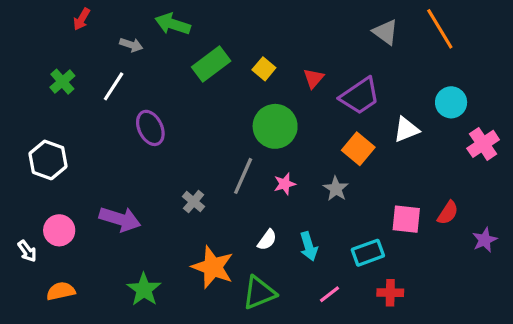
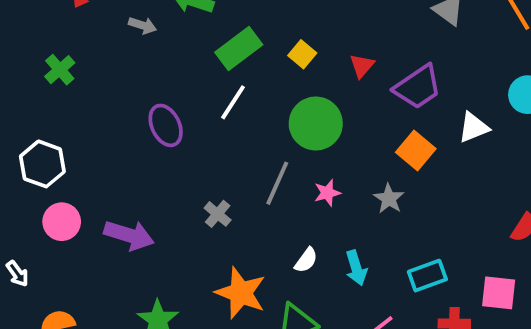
white line: (114, 86) -> (233, 102), moved
pink square: (406, 219) -> (499, 293), moved
pink circle: (59, 230) -> (62, 222), moved

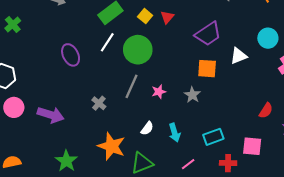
red triangle: (362, 66) -> (167, 17), moved
green circle: (316, 124) -> (138, 50), moved
orange square: (416, 150) -> (207, 69), turned -36

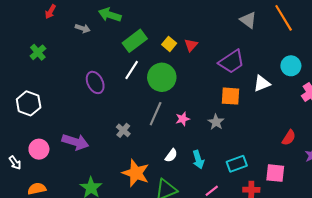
pink circle: (14, 107) -> (39, 149), moved

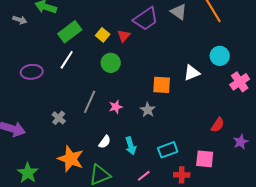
purple trapezoid: (232, 62) -> (146, 19), moved
green circle: (162, 77) -> (111, 63), moved, size x0.7
purple ellipse: (95, 82) -> (32, 72), turned -70

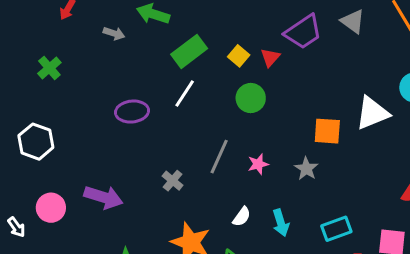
white triangle: (192, 73) -> (372, 113), size x1.4

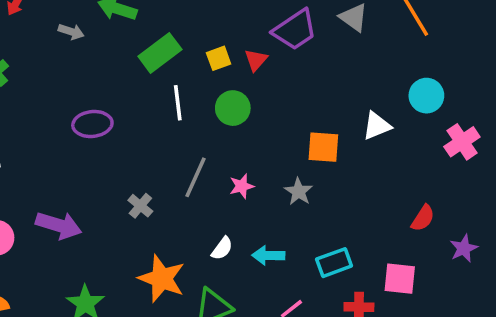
yellow square: (239, 56) -> (219, 58), turned 30
white line: (185, 94) -> (178, 103), moved, turned -40
white triangle: (372, 113) -> (377, 126), size x0.7
cyan arrow: (281, 223) -> (268, 255), turned 108

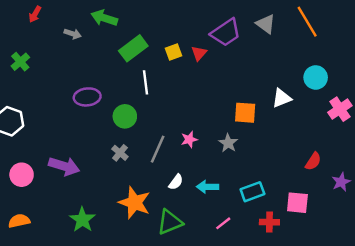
green circle: (233, 108) -> (125, 116), moved
gray line: (195, 177) -> (158, 149), moved

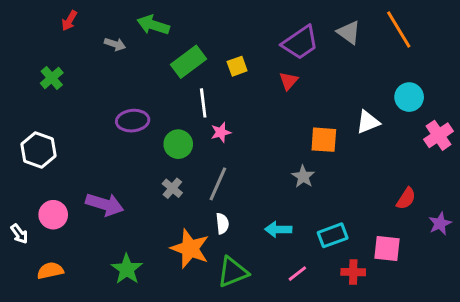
red triangle: (199, 53) -> (289, 81), moved
pink star: (189, 139) -> (221, 132), moved
white semicircle: (176, 182) -> (222, 224), moved, turned -42

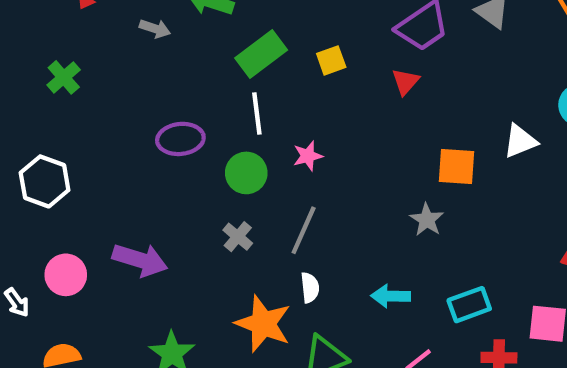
white line: (203, 103) -> (257, 113), moved

